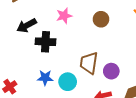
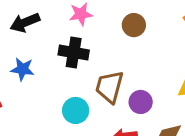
black cross: (46, 42) -> (74, 52), moved
blue star: (45, 78) -> (23, 69), moved

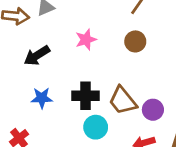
black cross: (74, 52) -> (85, 96), moved
brown trapezoid: (109, 87) -> (123, 101), turned -44

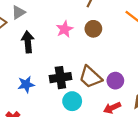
pink star: (86, 40) -> (65, 29), moved
black arrow: (37, 56) -> (28, 42), moved, turned 125

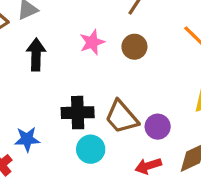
blue star: (26, 84) -> (27, 139), moved

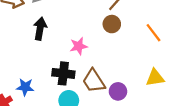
pink star: (92, 42) -> (79, 46), moved
brown circle: (134, 47) -> (112, 24), moved

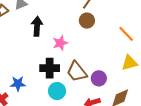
black arrow: (40, 29) -> (37, 26), moved
orange line: (154, 33) -> (126, 34), moved

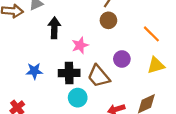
purple circle: (99, 78) -> (122, 59), moved
blue star: (18, 84) -> (34, 71), moved

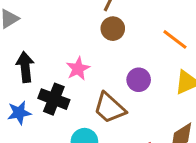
black arrow: (54, 28) -> (25, 67), moved
black cross: (69, 73) -> (54, 99), moved, turned 30

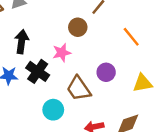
brown circle: (113, 29) -> (78, 27), moved
orange line: (175, 39) -> (131, 37), moved

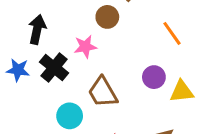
purple circle: (106, 72) -> (154, 77), moved

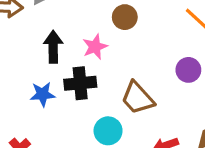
pink star: (85, 47) -> (95, 47), moved
black cross: (54, 68) -> (80, 83), turned -32

